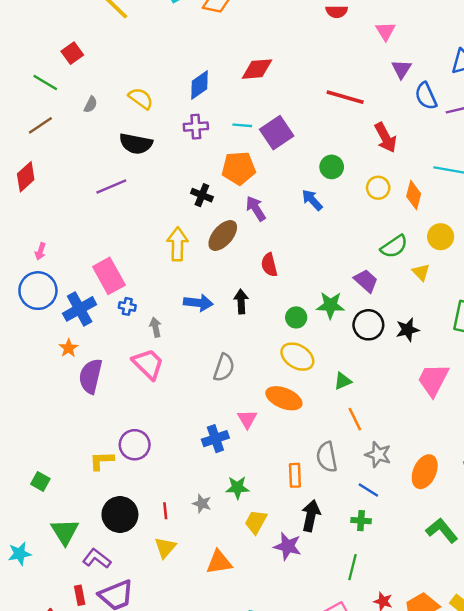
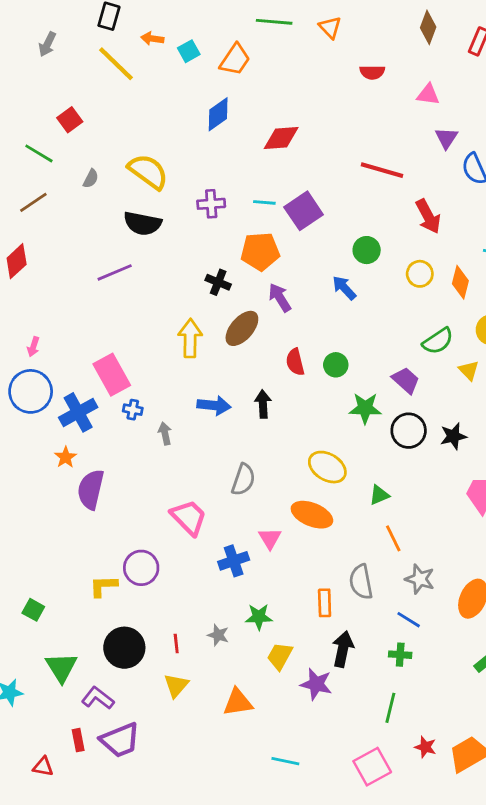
pink triangle: (386, 31) -> (428, 95), turned -50
blue diamond: (199, 85) -> (218, 114), moved
yellow semicircle: (141, 98) -> (148, 172), size x1.4
green circle: (296, 317) -> (336, 365), moved
pink trapezoid: (148, 364) -> (189, 517), moved

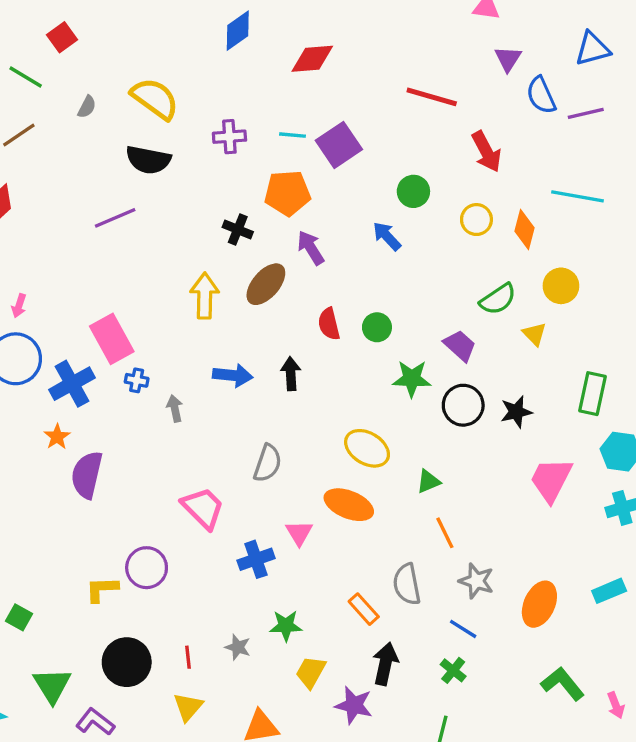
orange rectangle: (325, 603) -> (364, 609), turned -40
green cross: (400, 655) -> (453, 670), turned 35

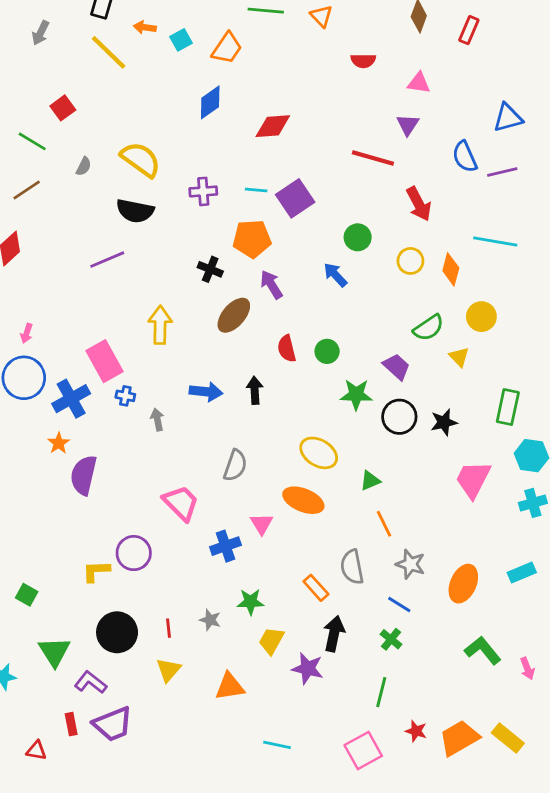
purple triangle: (508, 59) -> (408, 125), moved
yellow arrow: (205, 296) -> (160, 325), moved

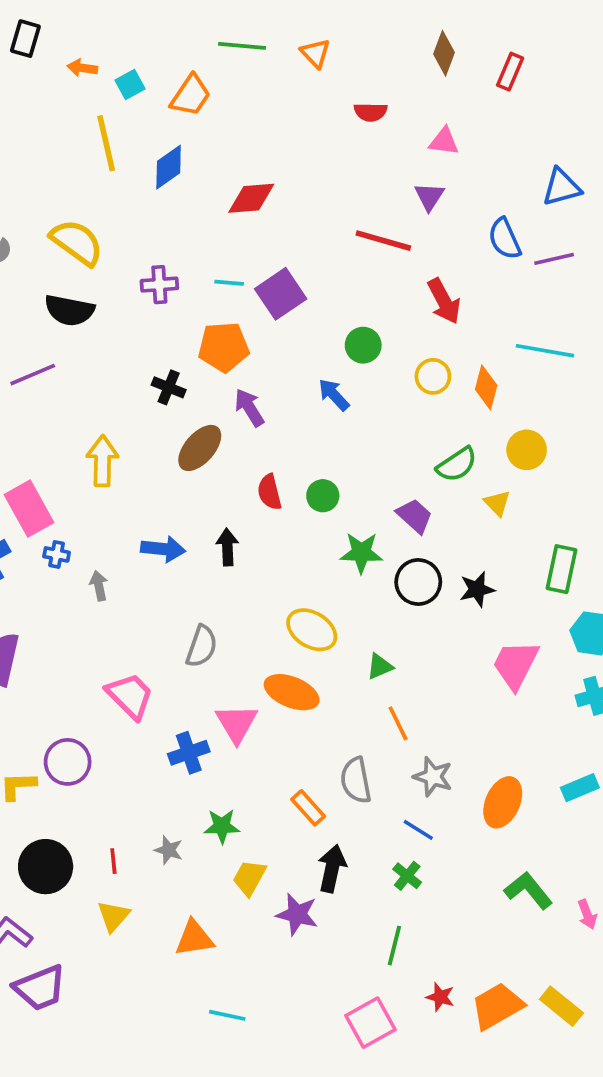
yellow line: (109, 52) -> (106, 143), moved, turned 33
pink triangle: (262, 524) -> (236, 723), size x1.4
cyan line: (277, 745) -> (227, 1015), moved

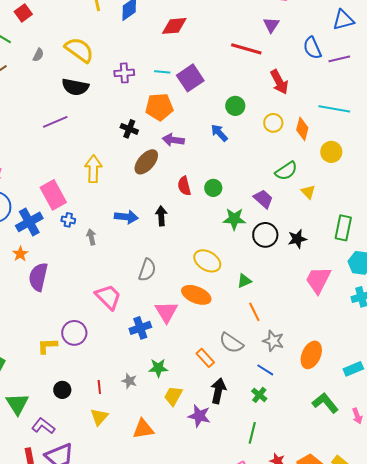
purple arrow: (249, 408) -> (173, 140), turned -50
yellow circle: (527, 450) -> (331, 152), moved
gray semicircle: (356, 780) -> (231, 343), turned -45
cyan rectangle: (580, 788) -> (353, 369), moved
black circle: (46, 867) -> (62, 390), size x0.6

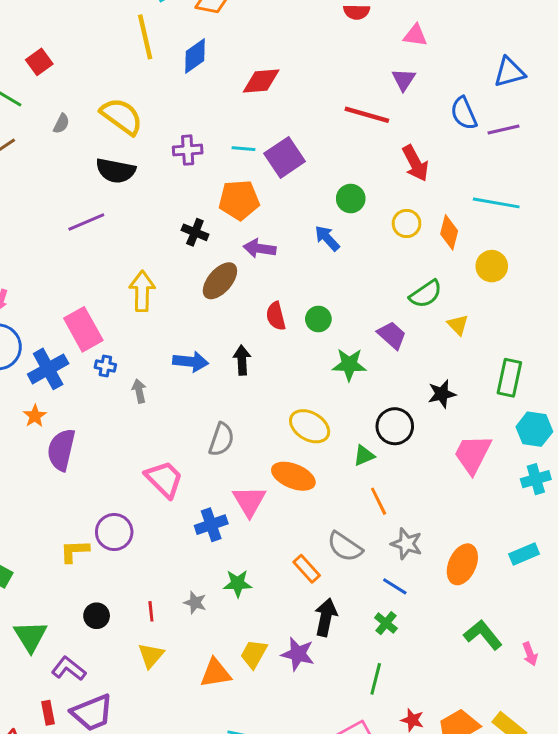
black circle: (265, 235) -> (395, 426), moved
cyan rectangle: (353, 369) -> (524, 554), moved
yellow trapezoid: (173, 396) -> (254, 654), moved

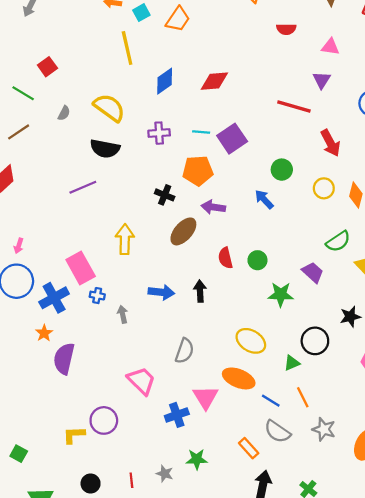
blue diamond: (195, 56) -> (165, 81), moved
blue line: (395, 586) -> (271, 401), moved

